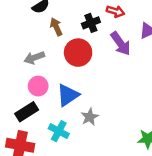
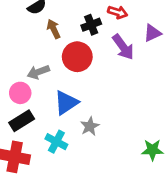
gray arrow: (34, 58) -> (38, 72), moved
pink circle: (38, 86) -> (20, 93), moved

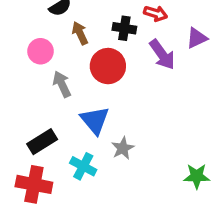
black cross: (91, 25) -> (124, 28), turned 30
gray arrow: (38, 72) -> (62, 84), turned 85
pink circle: (20, 93) -> (40, 51), moved
blue triangle: (66, 103) -> (95, 120), turned -36

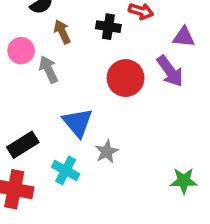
purple triangle: (197, 38) -> (184, 37), turned 30
purple arrow: (162, 55) -> (170, 71), moved
red circle: (108, 66) -> (126, 78), moved
gray arrow: (62, 84) -> (48, 69), moved

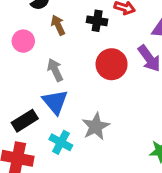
gray arrow: (48, 69) -> (55, 70), moved
blue triangle: (78, 123) -> (55, 102), moved
gray star: (107, 152) -> (96, 126), size x1.4

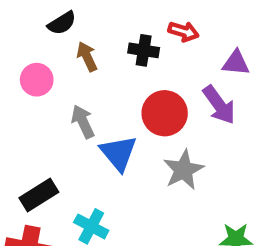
blue triangle: (55, 102) -> (118, 153), moved
gray star: (96, 126) -> (183, 170), moved

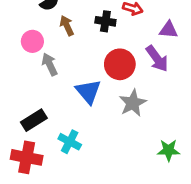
gray arrow: (83, 122) -> (50, 64), moved

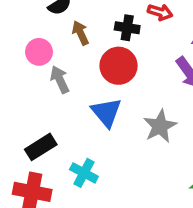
red circle: (120, 64) -> (119, 66), moved

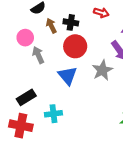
black cross: (127, 28) -> (71, 22), moved
gray star: (160, 126) -> (102, 70), moved
cyan cross: (84, 173) -> (53, 114), turned -35

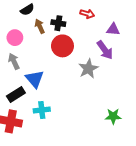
gray arrow: (38, 55) -> (14, 61), moved
blue triangle: (68, 76) -> (35, 79), moved

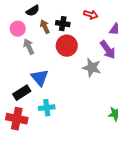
pink circle: (15, 38) -> (18, 29), moved
gray arrow: (14, 61) -> (29, 47), moved
gray star: (88, 69) -> (92, 68), turned -30

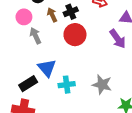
black cross: (63, 24) -> (71, 12), turned -32
gray star: (92, 68) -> (102, 85), moved
cyan cross: (47, 108) -> (67, 85), moved

